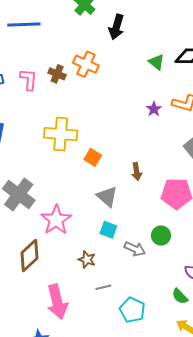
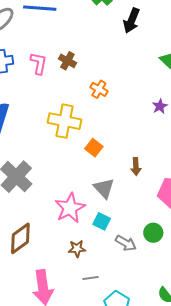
orange cross: (86, 64) -> (99, 89), moved, size x0.7
pink star: (56, 220) -> (70, 208), moved
brown star: (87, 260) -> (77, 249), turned -30

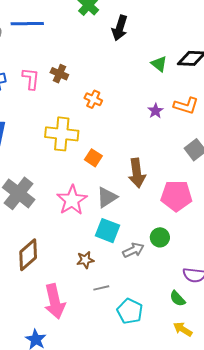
brown arrow: (136, 167) -> (137, 173), size x1.6
gray triangle: (104, 188) -> (107, 197), turned 45
pink star: (70, 208) -> (72, 200), moved
cyan square: (102, 221) -> (107, 231), size x1.4
gray arrow: (126, 243) -> (133, 250), turned -50

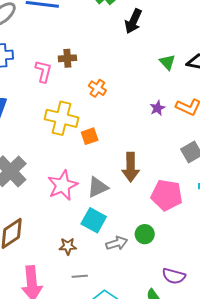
brown cross: (59, 74) -> (67, 58), turned -36
pink L-shape: (31, 79) -> (43, 71), moved
orange square: (93, 158) -> (90, 136), moved, turned 30

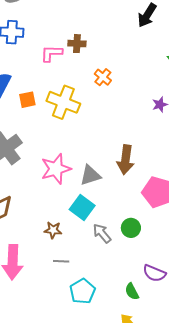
pink L-shape: (43, 71) -> (51, 53), turned -110
orange square: (90, 136) -> (27, 100), moved
gray arrow: (117, 243) -> (102, 233), turned -120

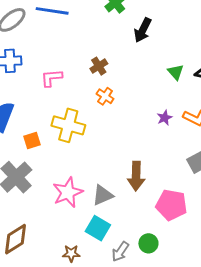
brown cross: (77, 44) -> (99, 66), moved, turned -30
orange square: (27, 100) -> (32, 140), moved
gray arrow: (102, 233) -> (120, 252), turned -100

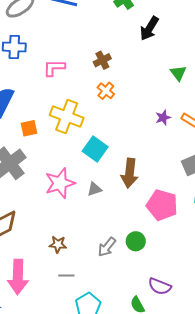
gray triangle: (103, 195) -> (94, 189), size x0.7
cyan square: (98, 228) -> (95, 149), moved

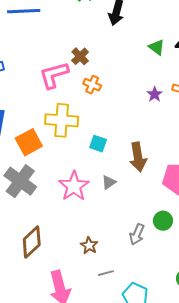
pink L-shape: (54, 68) -> (54, 75), moved, size x1.4
orange square: (29, 128) -> (29, 142), size x1.5
cyan square: (95, 149) -> (98, 144), size x0.7
brown star: (58, 244) -> (89, 245), turned -30

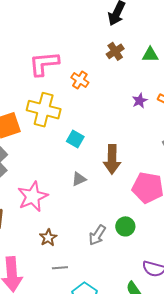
green triangle: (157, 47) -> (150, 55), turned -48
brown cross: (80, 56) -> (115, 51), moved
pink star: (74, 186) -> (33, 196), moved

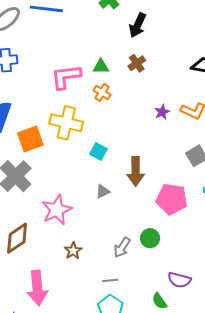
green triangle: (150, 55) -> (101, 67), moved
gray line: (60, 268) -> (110, 280), moved

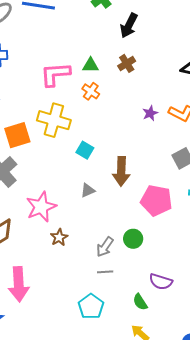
brown star: (73, 251) -> (59, 237), moved
gray line: (110, 280) -> (105, 272), moved

